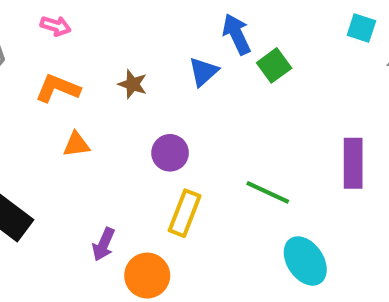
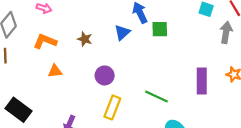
green square: (274, 65) -> (160, 29), turned 35

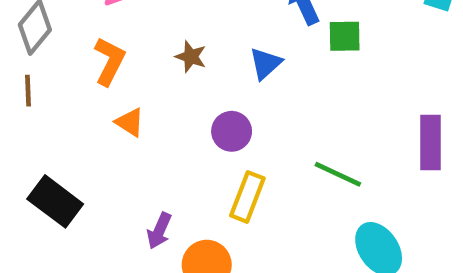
blue triangle: (122, 32) -> (265, 63), moved
orange L-shape: (45, 41) -> (109, 61), turned 95
orange triangle: (55, 71) -> (130, 122), turned 40

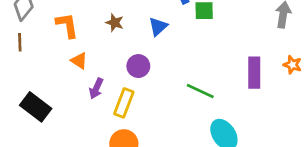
orange L-shape: (109, 61) -> (67, 25), turned -36
yellow rectangle: (247, 197) -> (124, 103), moved
purple arrow: (159, 231) -> (96, 88), moved

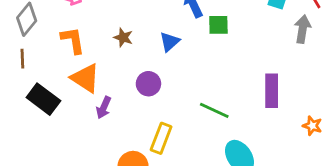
orange triangle: (79, 61) -> (85, 78), size x1.6
orange star: (292, 65) -> (312, 126), moved
yellow rectangle: (124, 103) -> (161, 138), moved
black rectangle: (36, 107) -> (43, 99), moved

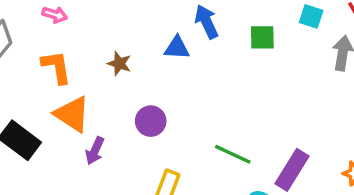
green square: (218, 25) -> (262, 37), moved
blue triangle: (169, 42) -> (177, 48), moved, turned 45
purple rectangle: (272, 91) -> (292, 170), moved, turned 32

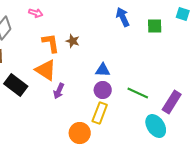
blue triangle: (177, 48) -> (103, 70), moved
orange L-shape: (56, 67) -> (51, 43), moved
purple circle: (151, 121) -> (103, 90), moved

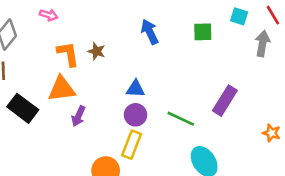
blue arrow: (123, 17) -> (150, 32), moved
orange triangle: (46, 70) -> (62, 89), turned -40
purple rectangle: (172, 102) -> (225, 101), moved

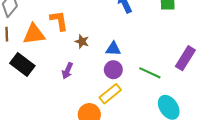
brown star: (97, 51) -> (82, 41), moved
orange triangle: (62, 89) -> (34, 34), moved
yellow rectangle: (132, 145) -> (110, 94), turned 30

